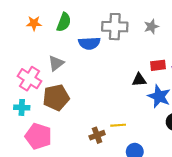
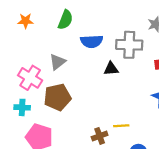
orange star: (34, 23) -> (26, 21), moved
gray cross: (115, 27) -> (129, 45), moved
black triangle: (139, 80) -> (111, 69), moved

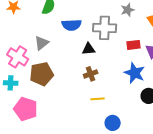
brown cross: (100, 136) -> (91, 74), moved

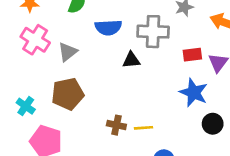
pink cross: (18, 57) -> (35, 40), moved
brown cross: (91, 74) -> (116, 125), moved, turned 32
cyan cross: (11, 83) -> (26, 106), turned 32

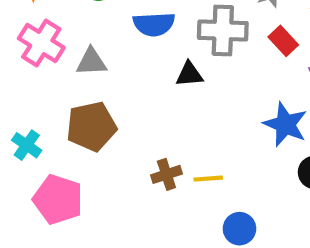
gray triangle: (68, 52) -> (91, 62), turned 35
red rectangle: (192, 55) -> (283, 41), moved, turned 54
brown cross: (116, 125) -> (166, 174), turned -30

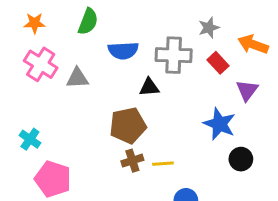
brown pentagon: (91, 126) -> (128, 125), moved

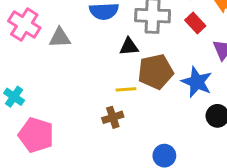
brown pentagon: (128, 125) -> (156, 72), moved
yellow line: (163, 164) -> (126, 89), moved

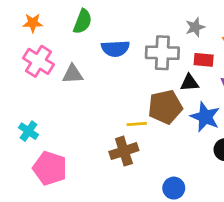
red rectangle: (195, 23) -> (204, 60), turned -42
black triangle: (129, 47) -> (189, 83), moved
brown cross: (113, 117) -> (124, 151), size x1.4

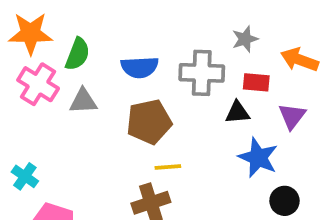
green semicircle: (83, 21) -> (78, 54), moved
orange star: (33, 23) -> (31, 33), size x1.6
brown pentagon: (165, 107) -> (149, 122), moved

